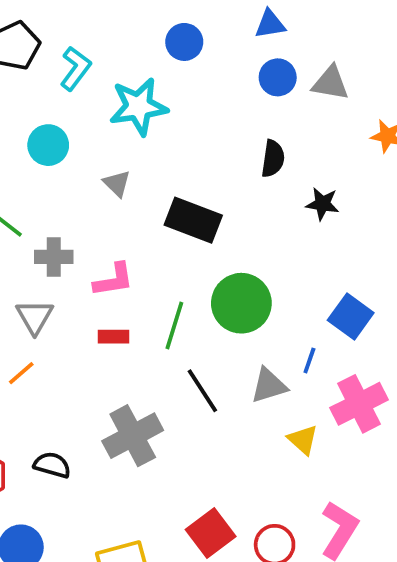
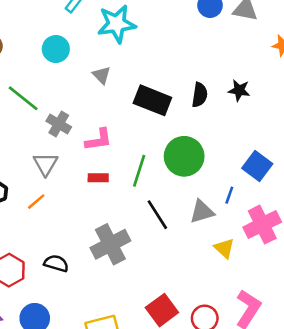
black semicircle: (273, 159) -> (200, 95), moved
gray cross: (54, 257) -> (59, 124), turned 30

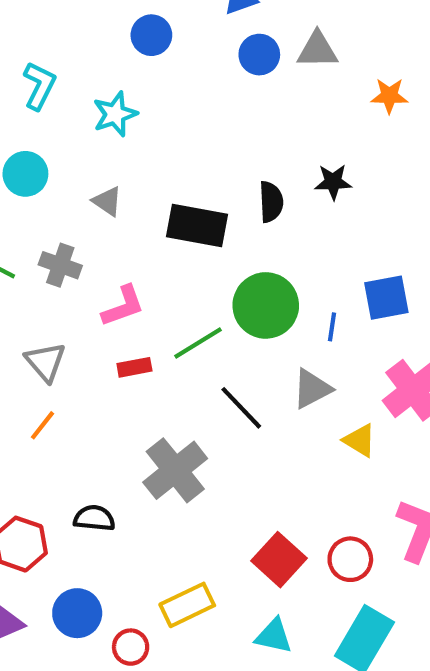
cyan star: (117, 24) -> (115, 114), size x0.7
gray cross: (59, 124) -> (60, 265), moved
blue square: (257, 166) -> (386, 298), turned -36
green line: (139, 171) -> (198, 343), turned 52
blue line: (229, 195) -> (332, 327), moved

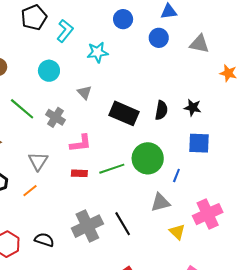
blue circle: (259, 55) -> (159, 38), moved
blue square: (386, 298) -> (199, 143), moved
black line: (241, 408) -> (123, 224), moved

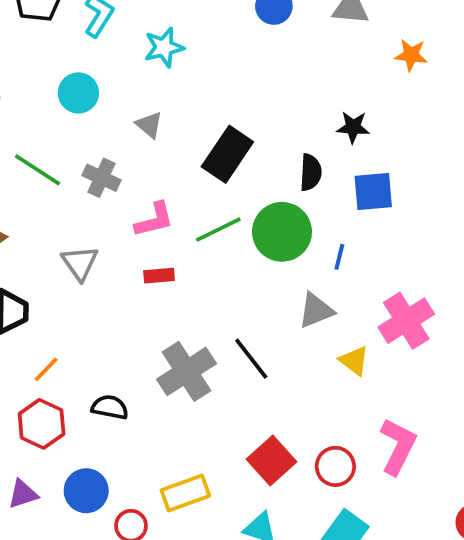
black semicircle: (161, 110) -> (311, 172), moved
black rectangle: (124, 113) -> (227, 154), turned -72
green line: (112, 169) -> (218, 230), moved
orange line: (30, 191) -> (46, 369), moved

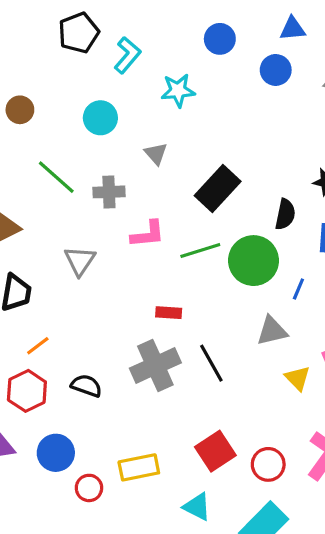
gray cross: (102, 178) -> (109, 192), turned -36
red rectangle: (159, 276) -> (169, 313), moved

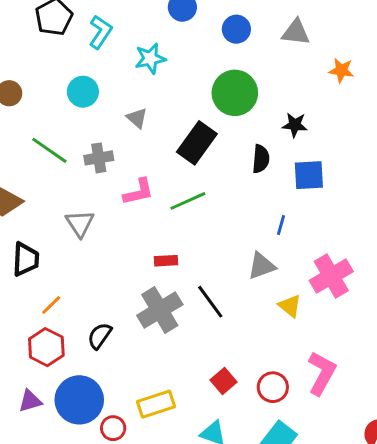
green circle: (253, 261) -> (235, 93), moved
black semicircle: (86, 386) -> (100, 336), turned -68
red square: (215, 451) -> (223, 381), size x0.7
blue circle: (56, 453) -> (79, 400), size x1.4

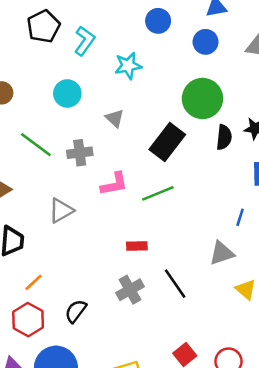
black semicircle: (261, 159) -> (224, 137), moved
gray triangle: (80, 223) -> (61, 211), turned 32
gray cross: (160, 310) -> (130, 290), size x0.7

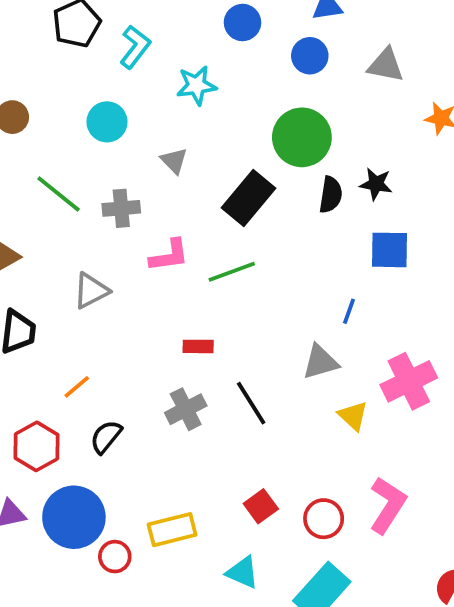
orange line: (34, 282) -> (77, 387), moved

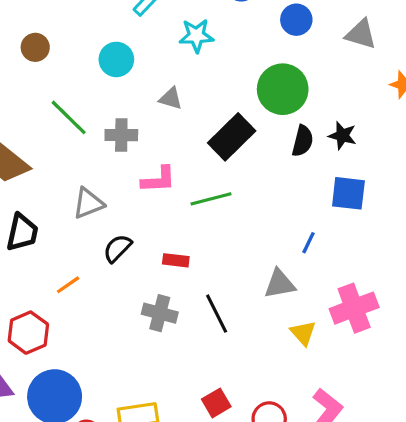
gray triangle: (174, 161) -> (171, 98), turned -35
gray cross: (186, 409) -> (160, 313), turned 36
black semicircle: (106, 437) -> (117, 248), moved

